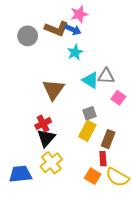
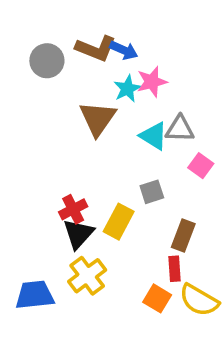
pink star: (79, 14) -> (152, 82), moved
brown triangle: (53, 90) -> (98, 118), moved
yellow rectangle: (87, 131) -> (119, 222), moved

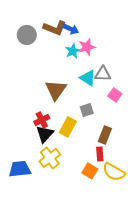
brown triangle: (98, 118) -> (56, 90), moved

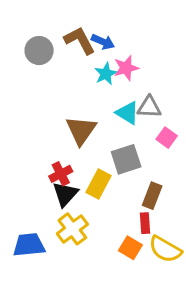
brown L-shape: (55, 28) -> (80, 40), turned -140
gray square: (87, 110) -> (126, 159), size x1.5

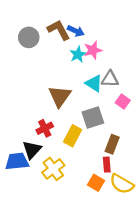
black triangle: (65, 194) -> (32, 150), moved
blue trapezoid: (29, 245) -> (17, 161), moved

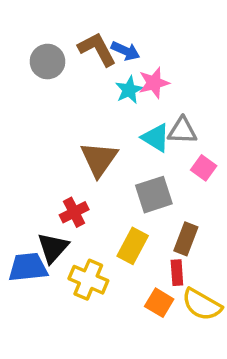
yellow rectangle: (73, 136) -> (133, 246), moved
yellow cross: (53, 169) -> (88, 280), turned -30

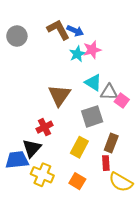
gray circle: (47, 62) -> (17, 36), moved
gray triangle: (182, 131) -> (109, 92), moved
yellow cross: (88, 280) -> (42, 175), moved
orange square: (159, 303) -> (77, 181), moved

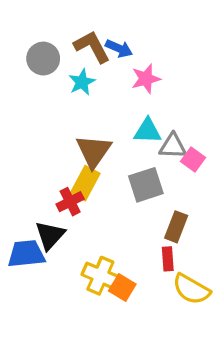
gray circle: (17, 36) -> (43, 59), moved
cyan star: (77, 54) -> (82, 82), moved
cyan triangle: (93, 83) -> (148, 131), turned -30
yellow rectangle: (79, 147) -> (85, 183), moved
yellow cross: (42, 175) -> (100, 276), moved

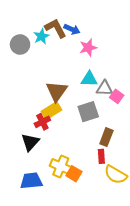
gray circle: (43, 59) -> (20, 45), moved
cyan star: (82, 82) -> (41, 36), moved
yellow rectangle: (85, 183) -> (52, 111), turned 30
blue trapezoid: (26, 254) -> (31, 181), moved

